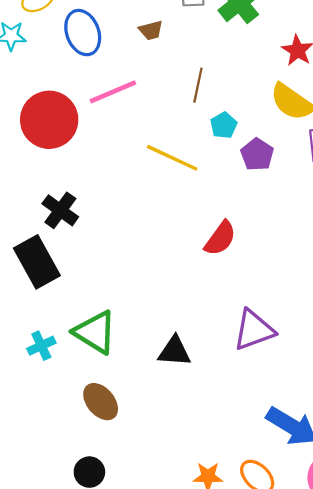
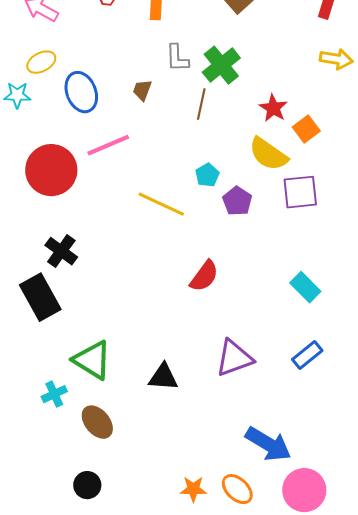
brown trapezoid: (151, 30) -> (142, 90), turned 125
brown line: (198, 85) -> (201, 104), moved
cyan cross: (41, 346) -> (54, 394), moved

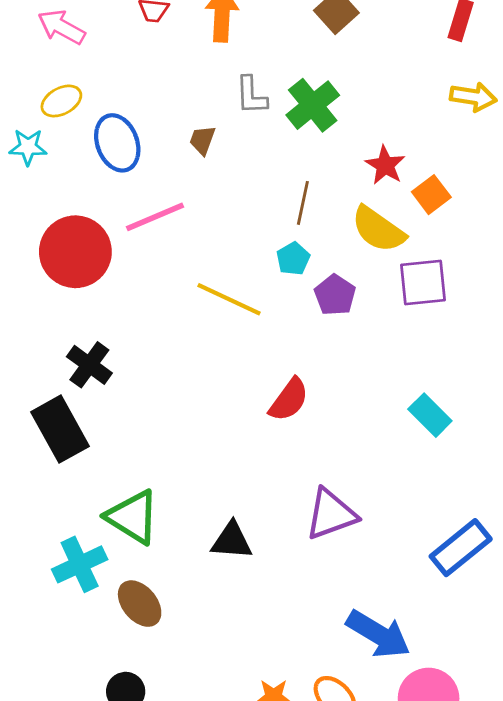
brown line: (201, 104) -> (303, 203), moved
blue rectangle: (307, 355) -> (461, 548), moved, size x1.4
cyan cross: (54, 394) -> (80, 564), size x1.5

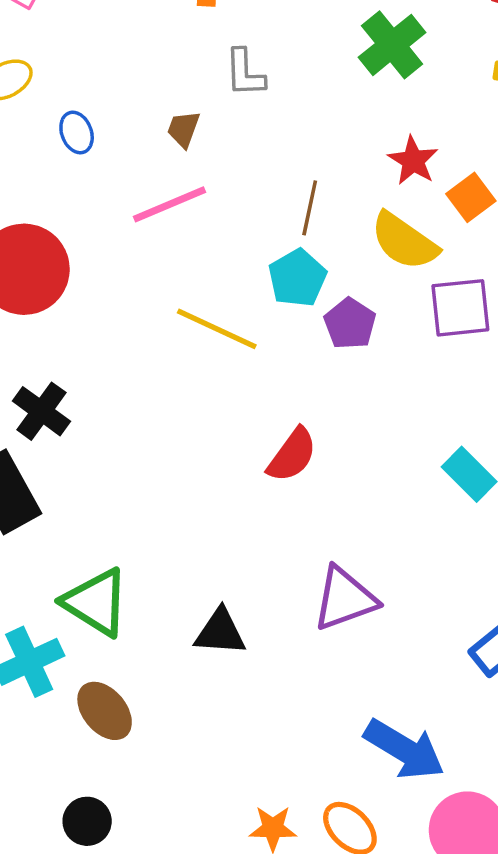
green cross: (313, 105) -> (392, 45), moved
blue ellipse: (117, 143) -> (77, 133), size x0.6
pink line: (155, 217) -> (169, 204), moved
cyan pentagon: (293, 259) -> (297, 278), size x1.4

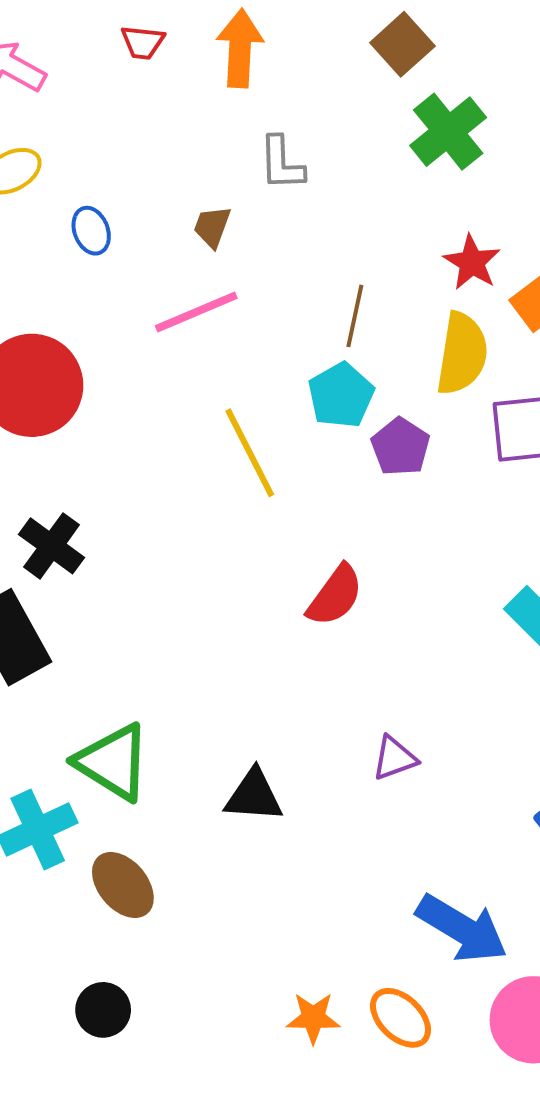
yellow semicircle: (404, 241) -> (462, 354), turned -116
yellow line: (217, 329) -> (250, 453), turned 38
purple triangle: (345, 599) -> (395, 758), size x0.6

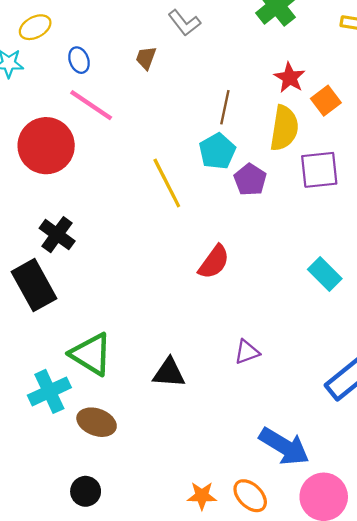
gray L-shape: (282, 163) -> (184, 23), turned -36
pink line: (196, 312) -> (91, 105), moved, turned 57
brown ellipse: (123, 885) -> (97, 422), turned -30

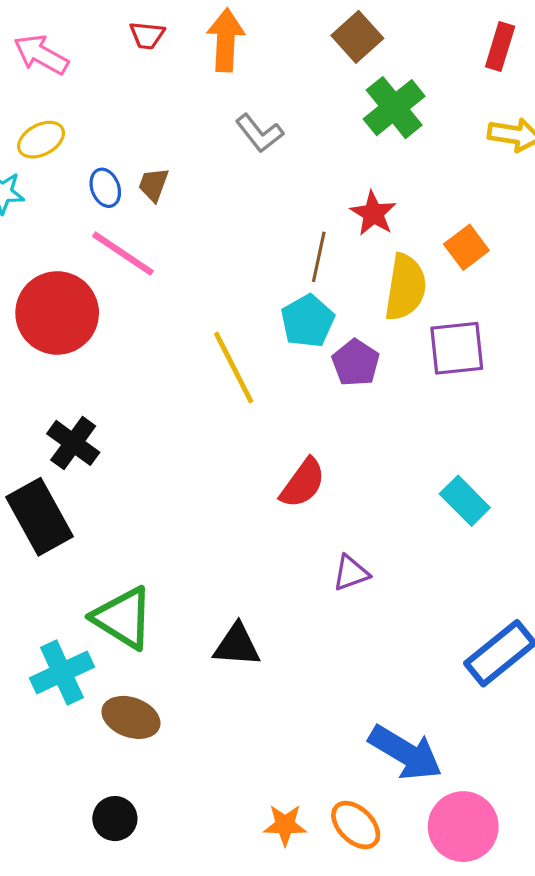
brown trapezoid: (146, 58) -> (153, 185), moved
red star: (290, 78) -> (373, 213), moved
purple triangle: (247, 352) -> (351, 573), moved

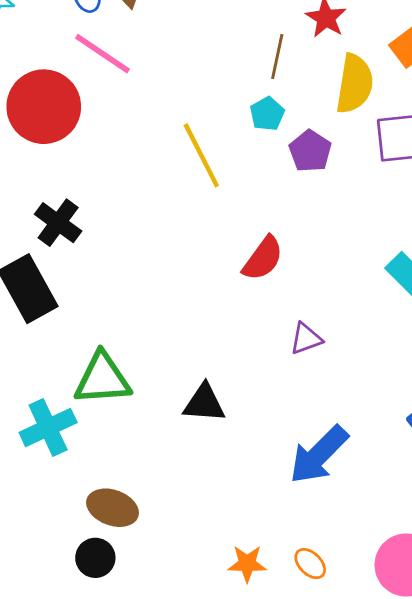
cyan pentagon: (308, 321) -> (267, 114), size x0.7
green triangle: (123, 618) -> (102, 379), turned -36
brown ellipse: (131, 717) -> (113, 508), moved
blue arrow: (405, 753) -> (319, 455), moved, turned 104
orange ellipse: (356, 825) -> (310, 564), size x0.7

